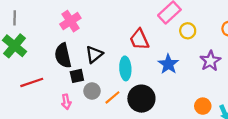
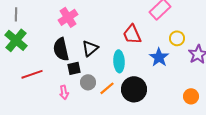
yellow circle: (188, 31) -> (177, 38), moved

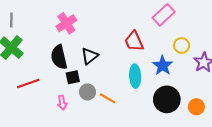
cyan ellipse: (119, 61) -> (135, 76), moved
orange line: (107, 88) -> (108, 98), turned 70
black circle: (134, 89) -> (167, 99), moved

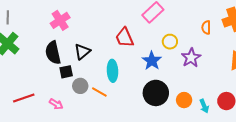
cyan ellipse: (135, 76) -> (112, 71), moved
red line: (28, 84) -> (24, 98), moved
pink arrow: (62, 103) -> (56, 104), moved, turned -48

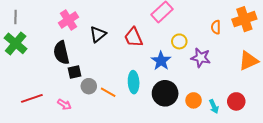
black triangle: (82, 52) -> (98, 34), moved
purple star: (191, 58) -> (201, 58), turned -30
cyan ellipse: (112, 71) -> (134, 82), moved

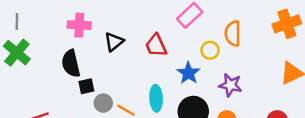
pink cross: (68, 20) -> (79, 25), turned 36
orange semicircle: (216, 27) -> (233, 33), moved, size x1.5
purple star: (201, 58) -> (230, 85), moved

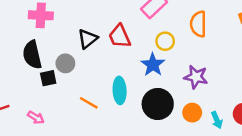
black triangle: (114, 42) -> (88, 39), moved
yellow circle: (210, 50) -> (165, 41), moved
gray circle: (103, 103) -> (65, 63), moved

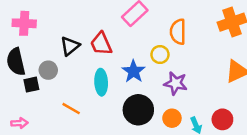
yellow circle: (165, 41) -> (160, 55), moved
cyan ellipse: (120, 90) -> (101, 82), moved
pink arrow: (36, 118) -> (19, 123), turned -35

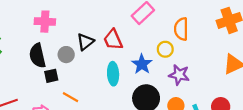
gray circle: (48, 70) -> (66, 55), moved
orange line: (71, 109) -> (70, 97), moved

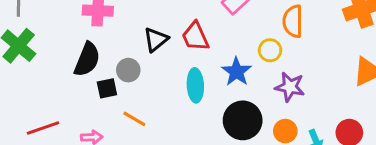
gray circle: (66, 55) -> (128, 70), moved
black semicircle: (37, 56) -> (87, 59), turned -145

